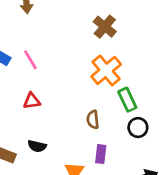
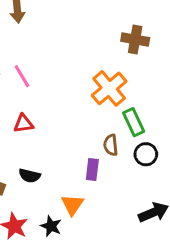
brown cross: (105, 27) -> (135, 39), moved, turned -30
brown semicircle: (93, 120) -> (111, 145), moved
purple rectangle: (101, 154) -> (92, 170), moved

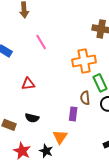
pink line: (22, 76) -> (41, 42), moved
orange cross: (109, 88) -> (84, 61), turned 30

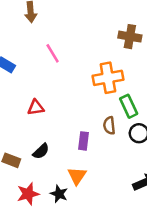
purple rectangle: (73, 114) -> (83, 141), moved
black semicircle: (32, 118) -> (41, 151), turned -56
red star: (22, 151) -> (28, 194), turned 30

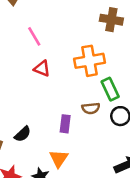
red triangle: (36, 107) -> (42, 69), moved, turned 30
brown semicircle: (109, 125) -> (91, 108), turned -90

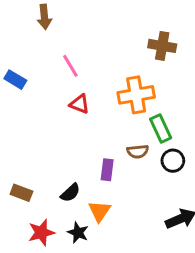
black semicircle: (23, 134) -> (70, 193), moved

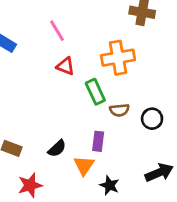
green rectangle: (161, 129) -> (95, 92), moved
purple rectangle: (107, 170) -> (98, 141), moved
black star: (78, 233) -> (109, 185), moved

